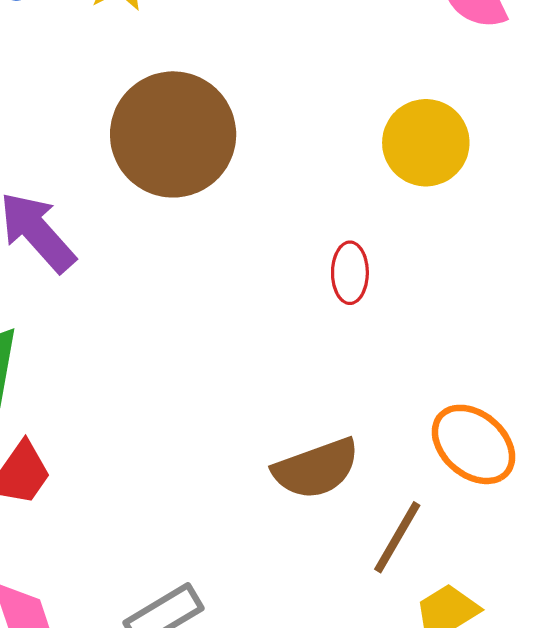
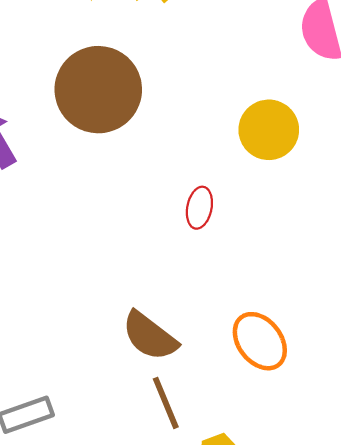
brown semicircle: (316, 469) -> (150, 336), turned 46
brown line: (397, 537) -> (166, 403), moved, turned -64

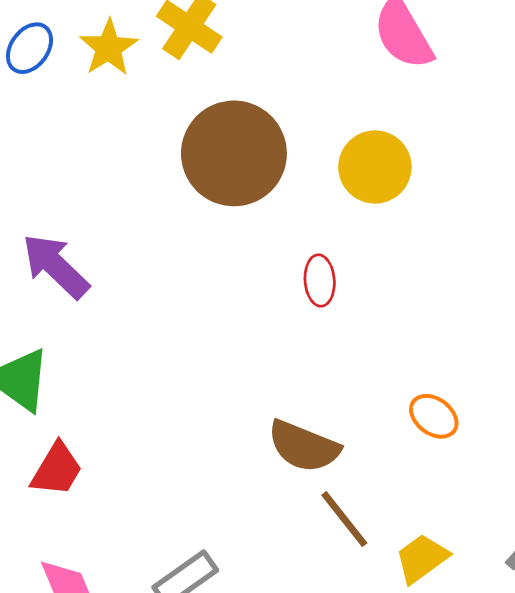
brown circle: (98, 90) -> (234, 153), moved
orange ellipse: (260, 341) -> (434, 416), size x0.7

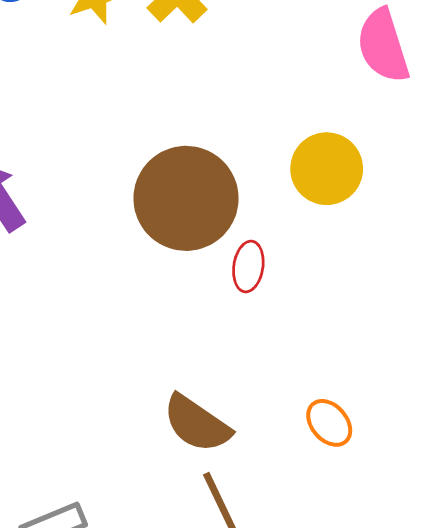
brown circle: (234, 153) -> (186, 198), moved

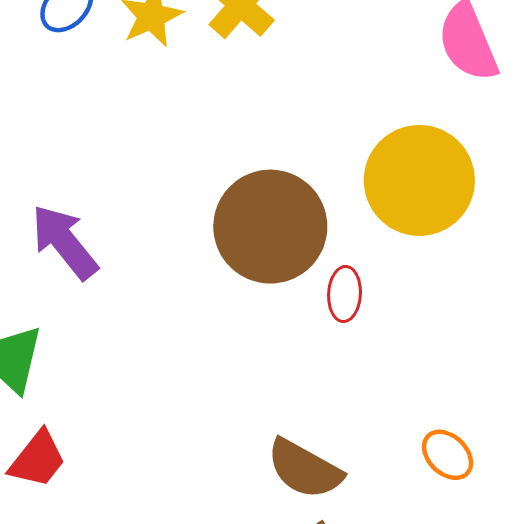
yellow circle: (327, 169) -> (419, 180), size x1.4

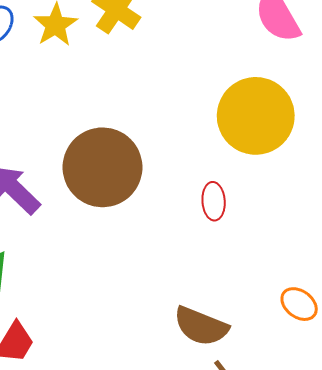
brown circle: (270, 227) -> (103, 167), moved

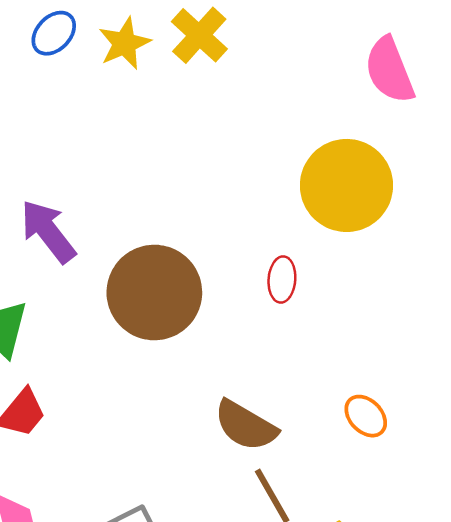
brown circle: (103, 167) -> (154, 293), moved

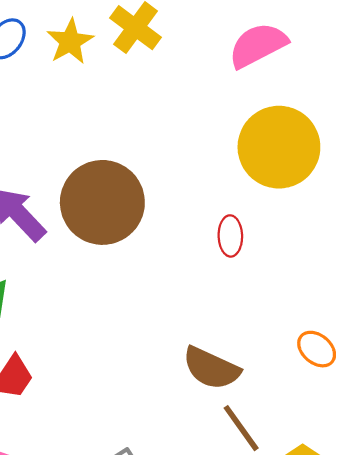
pink semicircle: (390, 70) -> (258, 45), moved, turned 90
brown circle: (154, 293) -> (102, 202), moved

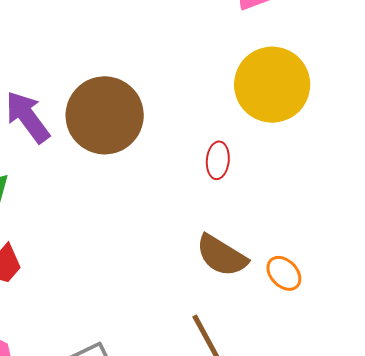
brown semicircle: (211, 368) -> (222, 256), moved

